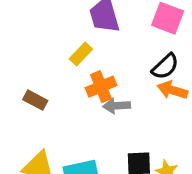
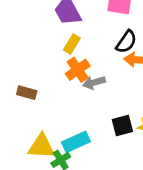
yellow rectangle: (81, 54) -> (72, 44), moved

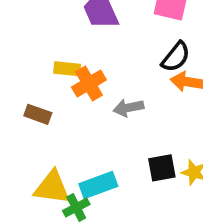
yellow rectangle: (72, 44) -> (67, 69), moved, turned 60
orange cross: (78, 70) -> (89, 84), moved

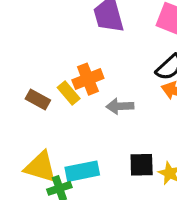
yellow rectangle: (67, 69) -> (69, 93), moved, turned 35

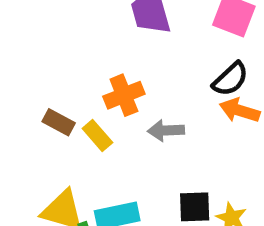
yellow rectangle: (69, 93) -> (97, 135), moved

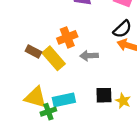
yellow rectangle: (97, 135) -> (54, 58), size x1.5

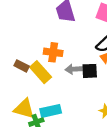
orange cross: (67, 37) -> (53, 52), turned 30
black square: (104, 95) -> (90, 71), moved

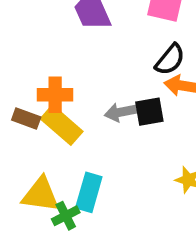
orange cross: (53, 52) -> (55, 95), moved
cyan rectangle: (51, 111) -> (89, 192), turned -54

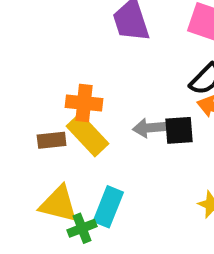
brown rectangle: (26, 119) -> (52, 140), moved, turned -32

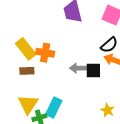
yellow rectangle: (87, 135) -> (26, 49), moved
yellow triangle: (59, 204) -> (28, 104), turned 45

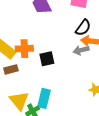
gray arrow: (78, 68) -> (81, 50), moved
black square: (93, 71) -> (47, 59), moved

